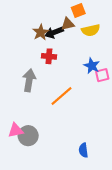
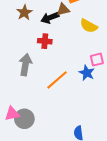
yellow semicircle: (91, 30) -> (89, 26), moved, turned 42
brown star: (41, 32) -> (24, 13), moved
blue star: (92, 66) -> (87, 73), moved

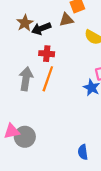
black arrow: (50, 18) -> (41, 28), moved
orange line: (57, 80) -> (48, 79), moved, turned -30

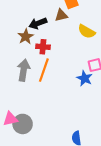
brown star: (25, 23) -> (26, 37), moved

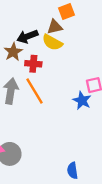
yellow semicircle: (87, 31) -> (52, 42), moved
orange line: (44, 70) -> (35, 91), turned -50

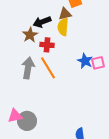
yellow semicircle: (52, 42) -> (63, 27), turned 66
blue star: (82, 101) -> (85, 61), moved

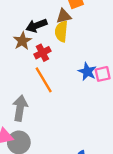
red cross: (47, 45) -> (42, 53), turned -32
gray arrow: (28, 68) -> (20, 108), moved

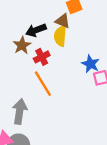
brown triangle: (64, 16) -> (63, 21), turned 35
blue star: (87, 72) -> (90, 64), moved

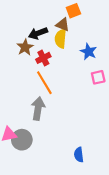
blue star: (90, 64) -> (88, 52), moved
gray arrow: (20, 111) -> (38, 109), moved

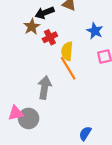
yellow semicircle: (61, 39) -> (67, 51), moved
orange line: (44, 83) -> (68, 68), moved
blue semicircle: (79, 155) -> (85, 133), turned 40

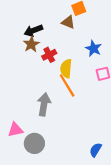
black arrow: (45, 13) -> (33, 31), moved
gray circle: (29, 118) -> (34, 143), moved
blue semicircle: (85, 133) -> (96, 150), moved

